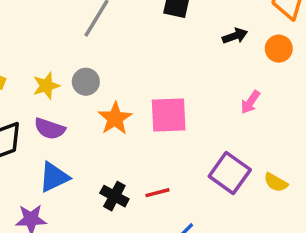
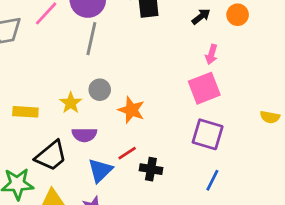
pink arrow: (250, 102) -> (211, 54), moved
pink square: (169, 115) -> (204, 88), moved
purple square: (230, 173) -> (208, 134), moved
red line: (157, 193) -> (127, 153), moved

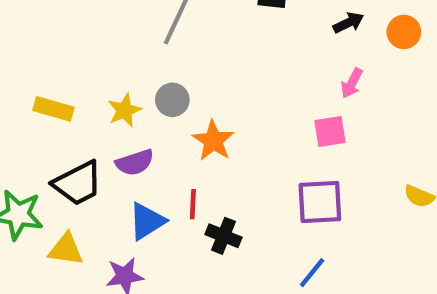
pink square: (204, 88) -> (330, 131), size x0.7
purple square: (208, 134) -> (320, 202), turned -32
purple semicircle: (84, 135) -> (135, 162), turned -30
red line: (127, 153) -> (193, 204), turned -66

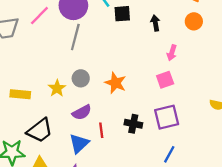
black arrow: (348, 23) -> (155, 23), moved, turned -63
orange star: (213, 141) -> (115, 83), moved
purple semicircle: (135, 162) -> (82, 112), moved
black cross: (224, 236) -> (133, 124), moved

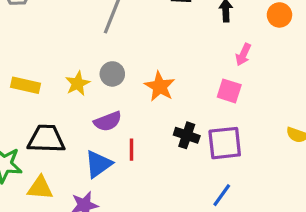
pink square: (165, 80) -> (229, 91), turned 30
black cross: (133, 124) -> (187, 135), moved
black trapezoid: (40, 130) -> (46, 139), turned -148

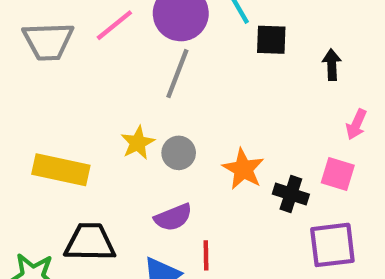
yellow star: (78, 84) -> (138, 143), moved
yellow rectangle: (26, 85) -> (61, 170), size x1.4
black cross: (187, 135) -> (291, 194), moved

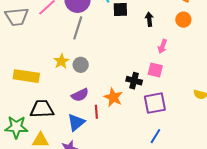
orange star: (243, 169) -> (113, 97), moved

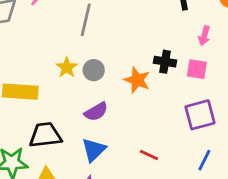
black cross: (134, 81) -> (165, 62), moved
orange star: (113, 97) -> (137, 80), moved
red line: (96, 112) -> (149, 155), moved, turned -56

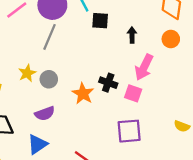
pink arrow: (204, 36) -> (144, 67), size x1.6

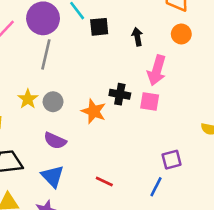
purple semicircle: (45, 114) -> (55, 141), turned 54
purple square: (129, 131) -> (172, 160), moved, size x0.7
blue triangle: (37, 144) -> (53, 176), turned -30

